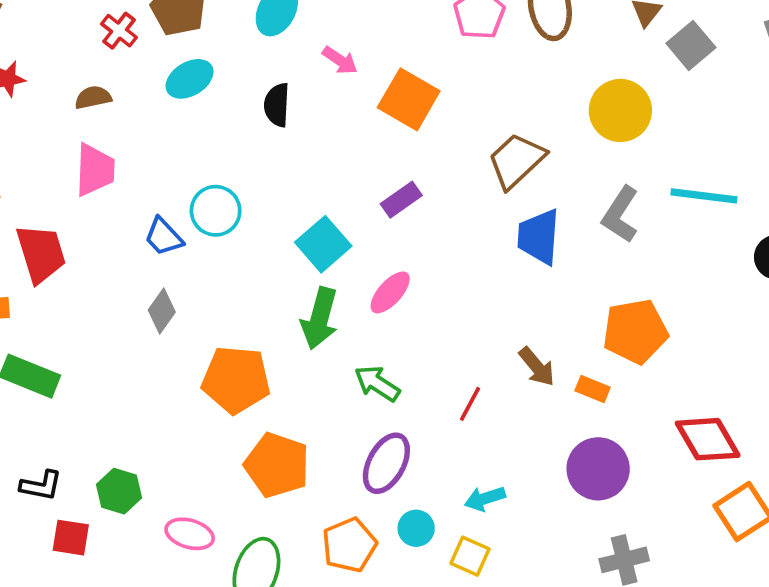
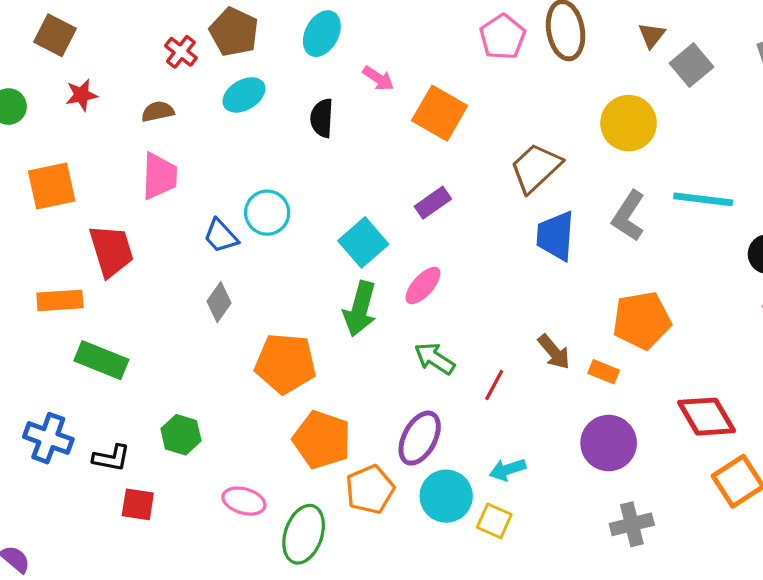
green arrow: (377, 383) -> (435, 358), moved
green hexagon: (119, 491) -> (181, 435), moved
cyan circle: (416, 528) -> (446, 496), size x1.6
orange pentagon: (349, 545) -> (370, 489), moved

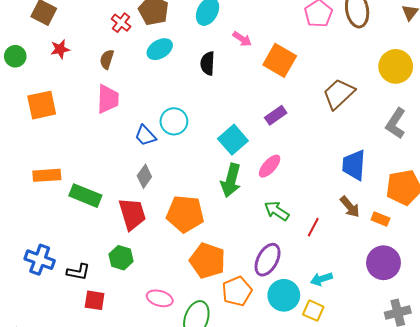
brown semicircle: (158, 111) -> (107, 59), turned -60
blue trapezoid: (556, 236) -> (354, 165), moved
red trapezoid: (111, 251) -> (132, 214), moved
green rectangle: (101, 360) -> (85, 196), moved

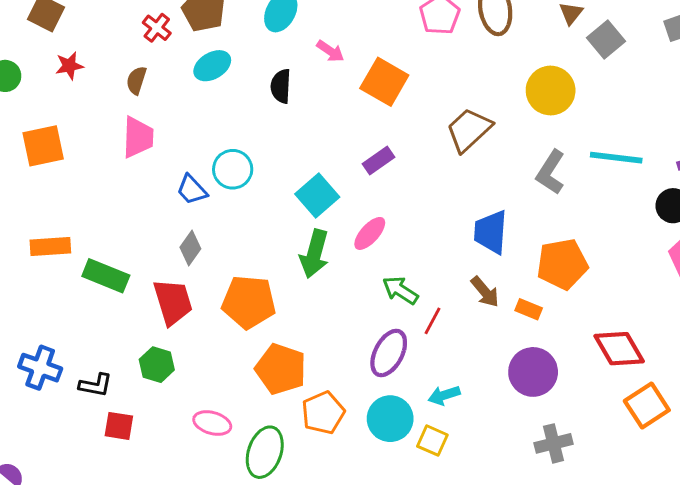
green arrow: (277, 211) -> (400, 290), moved
purple ellipse: (268, 260) -> (389, 353), moved

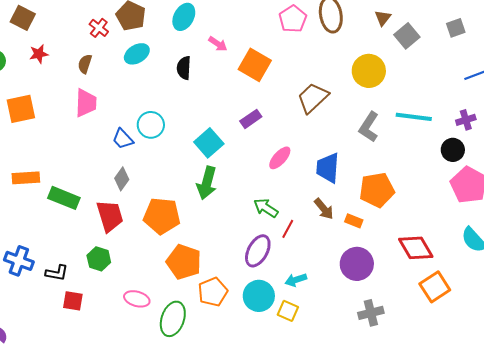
pink ellipse: (370, 233) -> (280, 158), moved

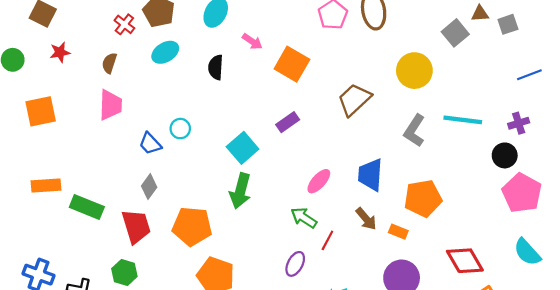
brown triangle: (383, 18) -> (480, 14), moved, turned 48
cyan circle: (151, 125) -> (180, 129), size x0.7
pink ellipse: (280, 158) -> (319, 181), moved
purple ellipse: (258, 251) -> (295, 264), size x0.7

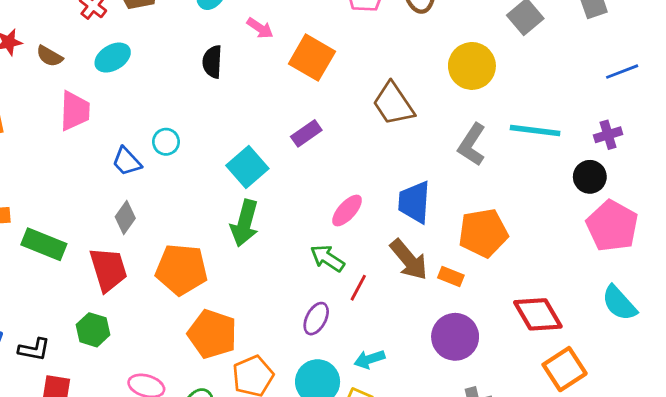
cyan ellipse: (165, 52) -> (113, 58), moved
brown semicircle: (109, 63) -> (49, 56), moved, turned -78
brown trapezoid: (354, 100) -> (393, 104), turned -81
brown arrow: (366, 219) -> (409, 260), size x1.4

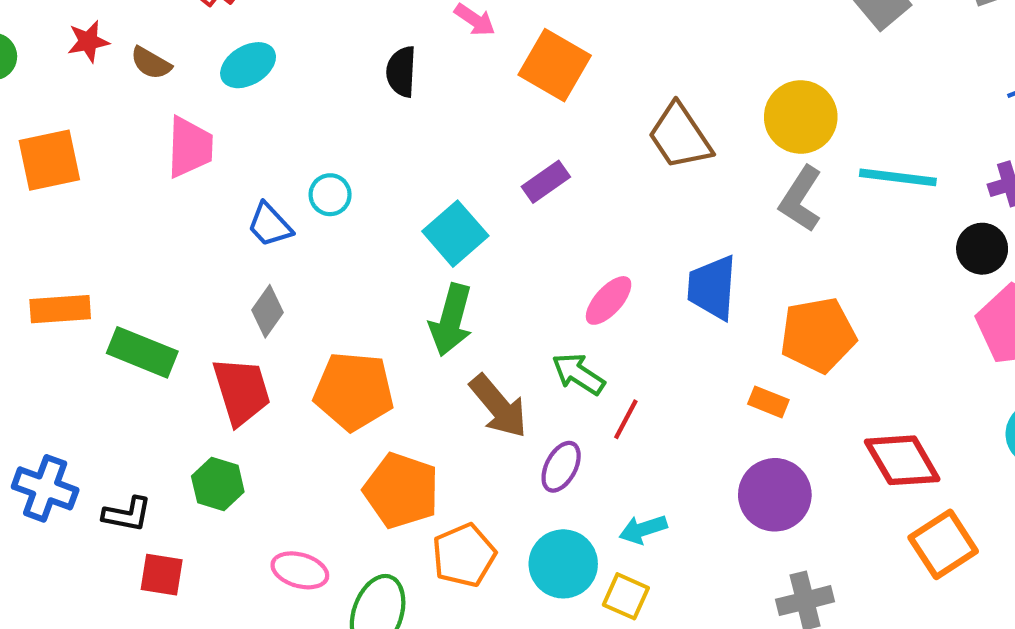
yellow circle: (472, 66) -> (801, 117), moved
brown arrow: (409, 260) -> (498, 406), moved

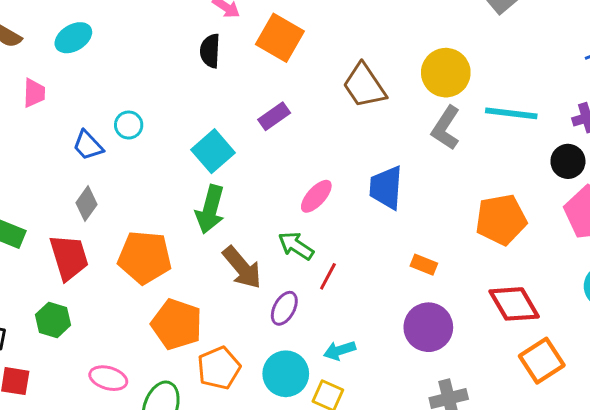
black semicircle: (401, 72) -> (210, 51), moved
pink trapezoid: (190, 147) -> (34, 93), size x0.7
orange pentagon: (818, 335) -> (501, 220), moved

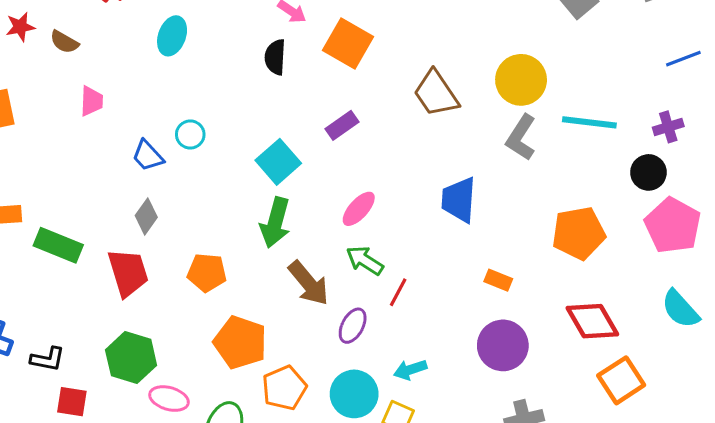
cyan ellipse: (73, 38) -> (172, 36), moved, turned -39
pink ellipse: (316, 196) -> (359, 209), moved
orange pentagon: (145, 257) -> (207, 273), size x0.7
green hexagon: (53, 320) -> (131, 358), moved, size x1.4

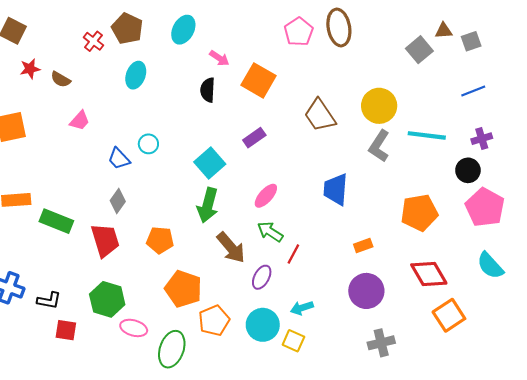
blue line: (683, 59) -> (473, 91), moved
pink trapezoid: (92, 101) -> (80, 121), turned 40
orange rectangle: (498, 280) -> (363, 245), turned -42

